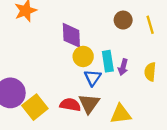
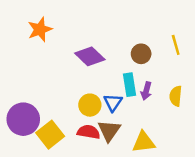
brown circle: (123, 20) -> (141, 54), moved
purple diamond: (71, 35) -> (90, 56), turned -44
yellow circle: (83, 56) -> (90, 105), moved

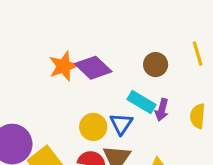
orange star: (40, 29) -> (64, 66), moved
cyan rectangle: (130, 85) -> (142, 102), turned -50

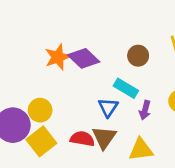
purple arrow: (162, 110) -> (145, 110), moved
yellow circle: (93, 127) -> (40, 110), moved

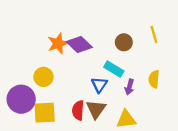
yellow circle: (40, 110) -> (43, 77), moved
red semicircle: (82, 139) -> (78, 110), turned -96
yellow square: (41, 141) -> (45, 113), turned 35

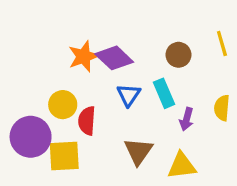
cyan rectangle: (114, 69) -> (164, 93), turned 36
blue triangle: (99, 85) -> (129, 95), moved
red semicircle: (78, 110) -> (87, 121), moved

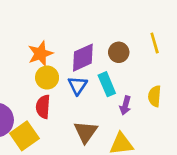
purple diamond: (114, 58) -> (83, 58), moved, turned -68
yellow circle: (63, 105) -> (47, 78), moved
yellow square: (64, 156) -> (24, 136), turned -32

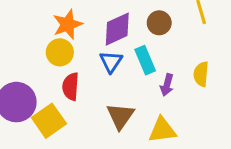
yellow circle: (47, 78) -> (60, 52), moved

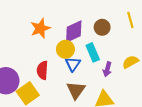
yellow circle: (60, 52) -> (65, 49), moved
blue triangle: (111, 62) -> (73, 64), moved
yellow semicircle: (201, 74) -> (130, 62), turned 56

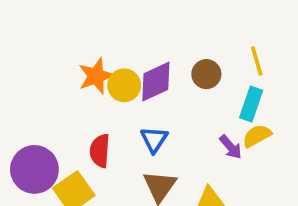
yellow circle: (65, 49) -> (124, 85), moved
cyan rectangle: (93, 52) -> (251, 104), moved, turned 42
purple arrow: (107, 69) -> (231, 147), moved, turned -56

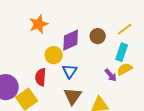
yellow line: (257, 61) -> (125, 29), turned 70
orange star: (96, 76) -> (39, 24), moved
yellow circle: (124, 85) -> (54, 55), moved

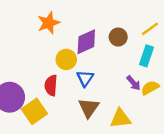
yellow semicircle: (125, 69) -> (150, 88), moved

